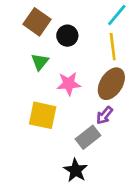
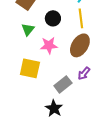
black circle: (67, 36) -> (53, 18), moved
purple arrow: (104, 115) -> (84, 73), moved

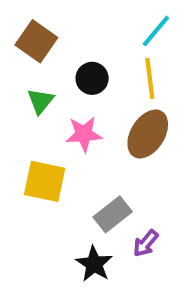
purple arrow: (84, 73) -> (146, 243), moved

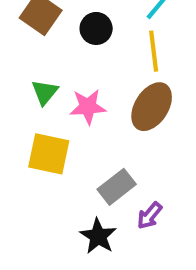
black circle: (92, 78) -> (96, 28), moved
green triangle: (41, 101) -> (45, 92), moved

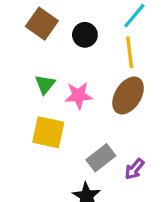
purple arrow: (150, 216) -> (134, 169), moved

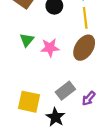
yellow square: (48, 132) -> (29, 102), moved

